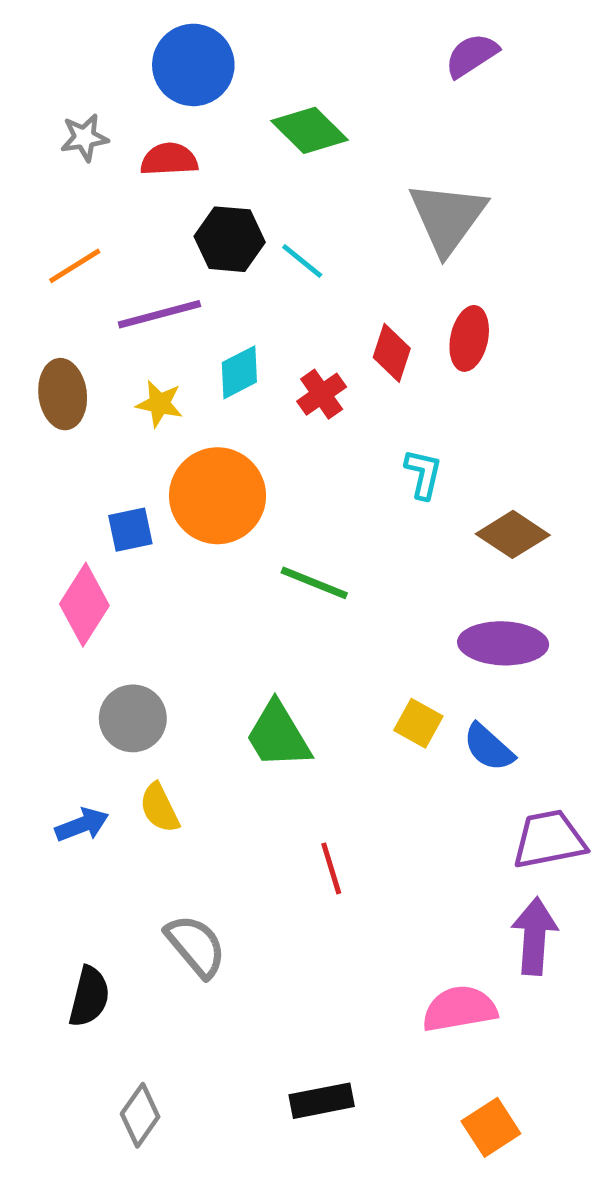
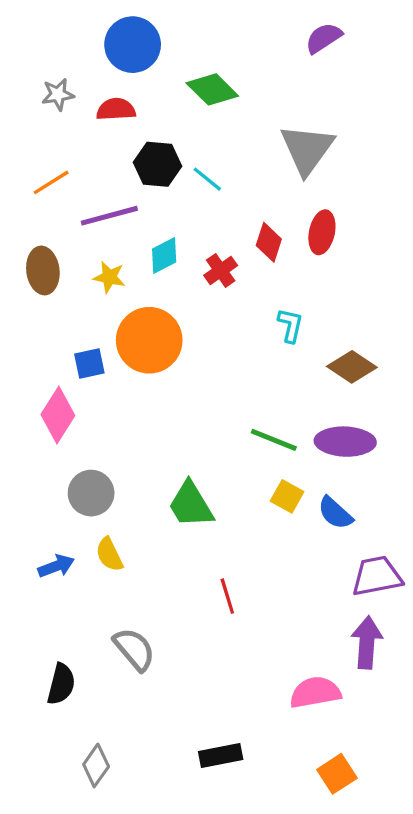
green line: (314, 583) -> (274, 440), moved

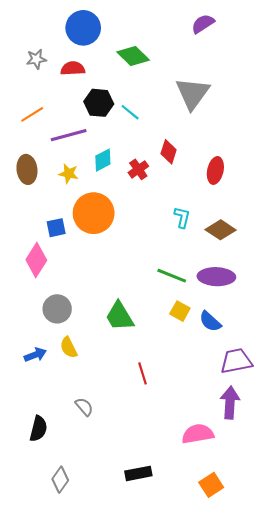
red ellipse: (322, 232) -> (215, 170), moved
cyan L-shape: (290, 325) -> (182, 217), moved
gray semicircle: (134, 649) -> (84, 407), size x0.7

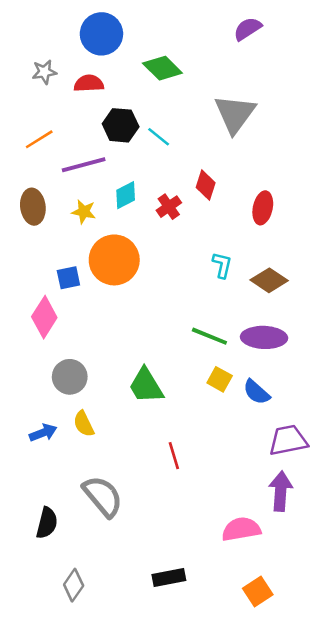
gray semicircle: (84, 407) -> (103, 496), size x1.8

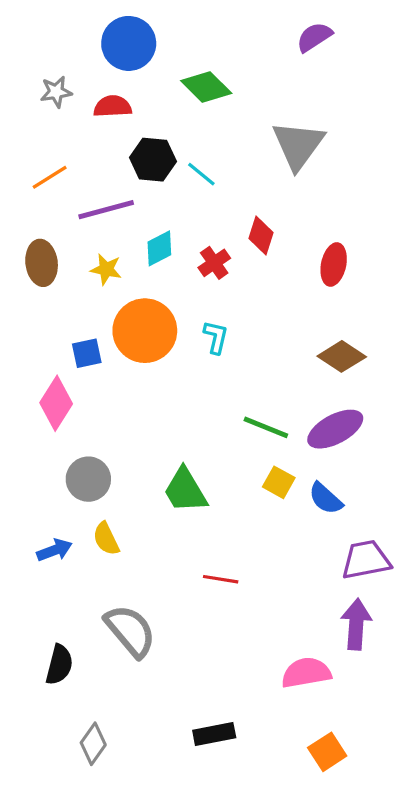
cyan L-shape: (222, 265) -> (216, 337), moved
purple ellipse: (264, 337) -> (335, 429), turned -30
red line: (174, 456) -> (221, 579), turned -64

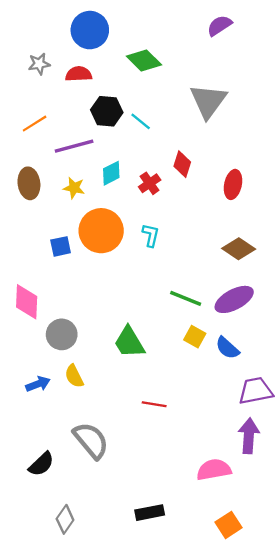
pink diamond: (56, 403) -> (27, 302), moved, turned -30
black semicircle: (59, 665) -> (41, 464), turned 32

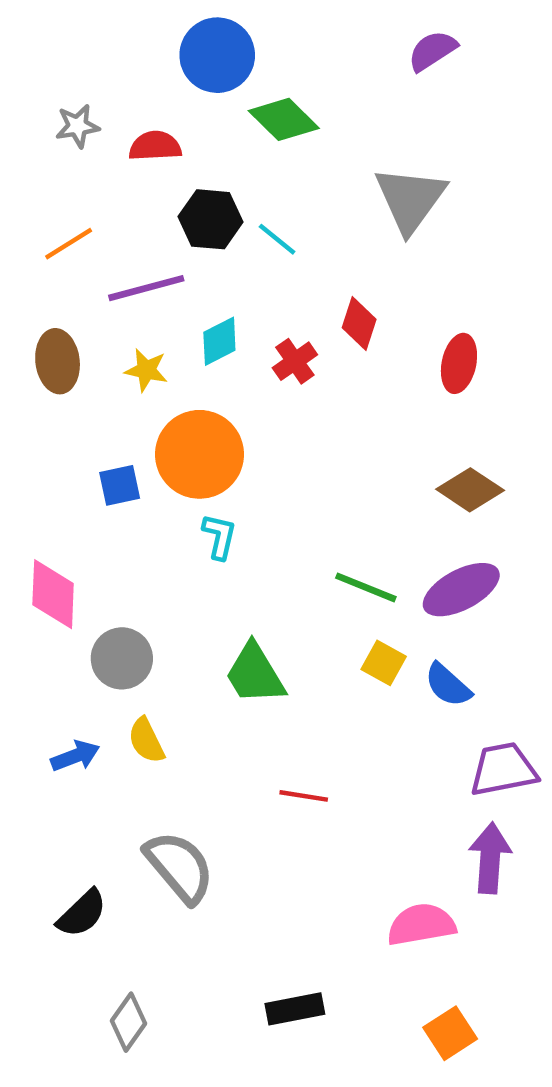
blue circle: (90, 30) -> (217, 55), moved
cyan L-shape: (151, 235) -> (219, 536), moved

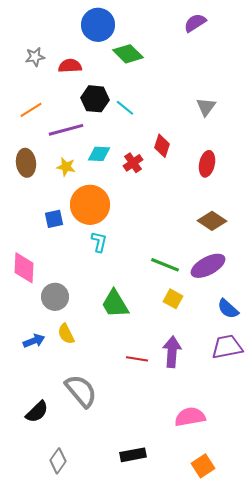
gray triangle: (410, 199) -> (206, 107), moved, size x0.6
cyan diamond: (219, 341) -> (99, 154), turned 30
blue semicircle: (448, 685) -> (228, 309), moved
purple arrow: (490, 858) -> (172, 352), moved

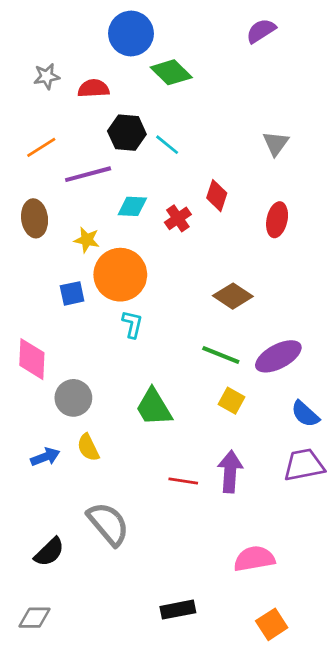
yellow star: (66, 167) -> (87, 240), moved
brown diamond: (212, 221) -> (233, 296), moved
gray diamond: (58, 461) -> (35, 618), moved, turned 55

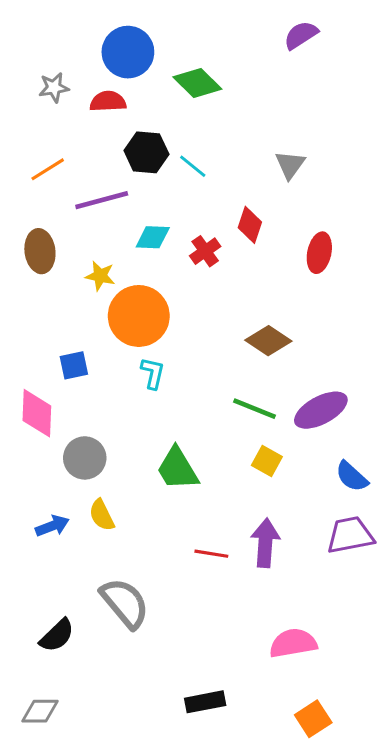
blue circle: (131, 33) -> (128, 52), moved
gray triangle: (276, 143) -> (290, 165), moved
blue square: (72, 293) -> (74, 365), moved

